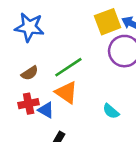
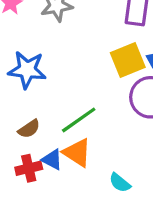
blue triangle: (46, 110) -> (52, 160), moved
cyan semicircle: (111, 111) -> (120, 183), moved

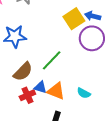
brown semicircle: (29, 129) -> (23, 72), size x1.5
orange triangle: (77, 153) -> (56, 91), moved

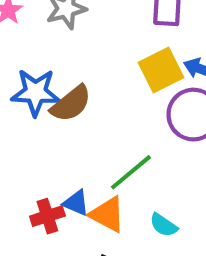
green line: (52, 60) -> (131, 172), moved
brown semicircle: (23, 72) -> (71, 104), moved

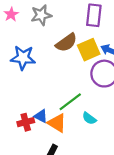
brown semicircle: (71, 104) -> (66, 43), moved
cyan semicircle: (164, 225) -> (89, 118), moved

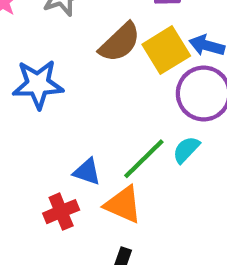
blue triangle: (41, 116) -> (87, 172), moved
cyan semicircle: (89, 118) -> (186, 150), moved, turned 104

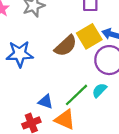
brown semicircle: (120, 42) -> (66, 46), moved

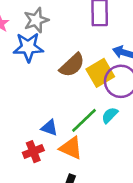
yellow square: (89, 36) -> (100, 73), moved
blue star: (20, 54) -> (28, 47), moved

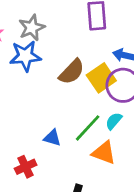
orange triangle: (71, 148) -> (104, 153), moved
red cross: (33, 152) -> (26, 167), moved

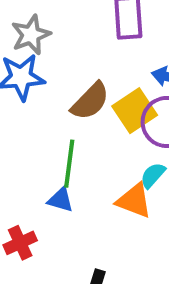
green line: (88, 128) -> (69, 164), moved, turned -36
orange triangle: (104, 153) -> (134, 201), moved

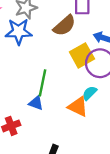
brown semicircle: (90, 101) -> (64, 26), moved

